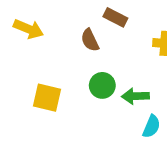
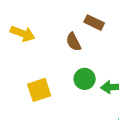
yellow square: (47, 98) -> (39, 90), turned -30

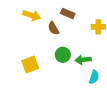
yellow arrow: (23, 34) -> (32, 15), moved

